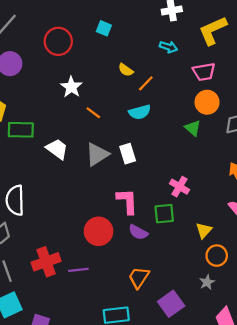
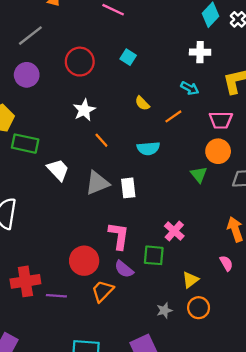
orange line: (146, 83) -> (173, 116), moved
orange trapezoid: (139, 277) -> (103, 291), moved
gray star: (207, 282) -> (164, 310), moved

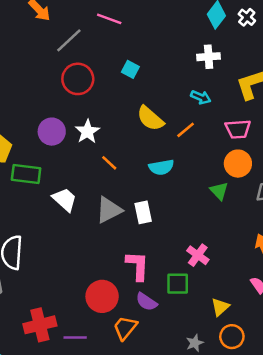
gray line: (30, 36) -> (69, 40), moved
purple circle: (27, 75) -> (52, 132), moved
yellow semicircle: (142, 103) -> (150, 118), size x1.6

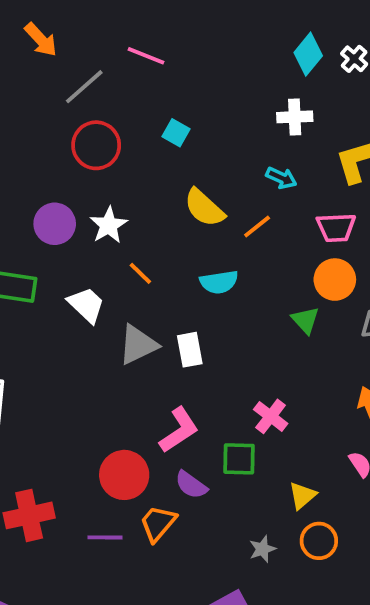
white trapezoid: (65, 200) -> (86, 305), moved
pink L-shape: (138, 266) -> (179, 430), turned 52
purple line: (75, 338) -> (105, 537), moved

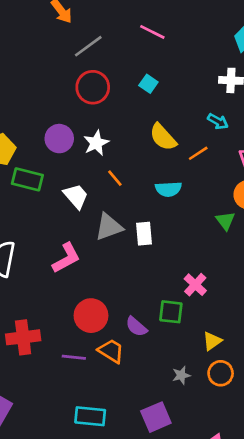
pink line: (146, 56) -> (152, 32), moved
pink L-shape: (179, 430) -> (66, 258), moved
orange trapezoid: (158, 523) -> (111, 351), turned 76

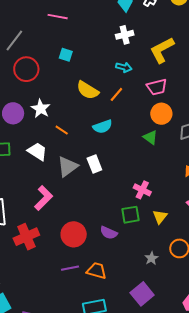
red cross: (23, 337) -> (26, 237), moved
yellow triangle: (212, 341) -> (160, 217), moved
orange trapezoid: (111, 351) -> (97, 271), moved

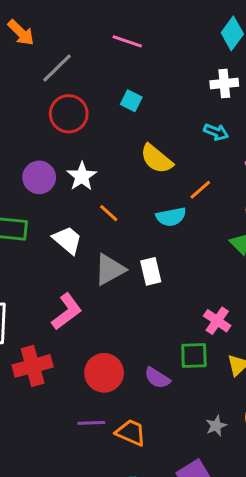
orange line: (116, 94) -> (200, 190), moved

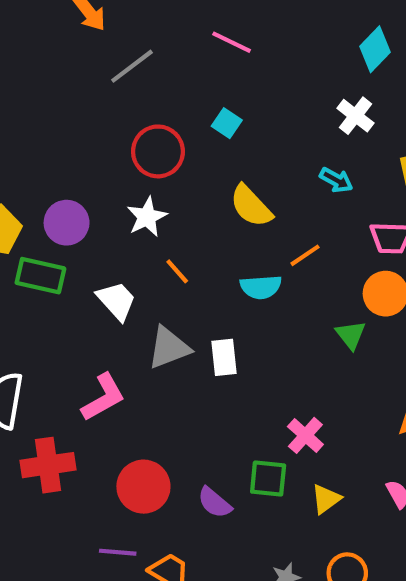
white cross: (224, 83) -> (355, 116), turned 36
red circle: (69, 114) -> (158, 151), moved
purple circle: (39, 177) -> (67, 223), moved

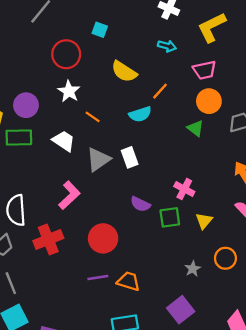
purple semicircle: (215, 503) -> (140, 204), moved

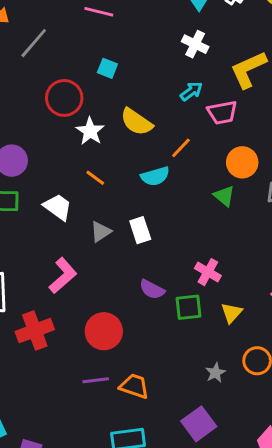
cyan arrow: (167, 46) -> (191, 91), turned -54
pink trapezoid: (205, 70) -> (222, 112), moved
white star: (69, 91) -> (90, 131), moved
gray triangle: (98, 159) -> (101, 232), size x0.7

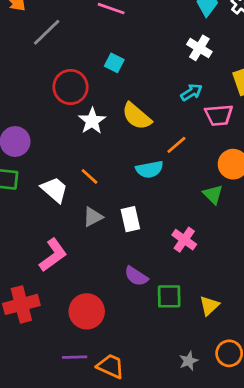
orange line: (95, 178) -> (90, 176), moved
pink cross: (208, 272) -> (184, 240), moved

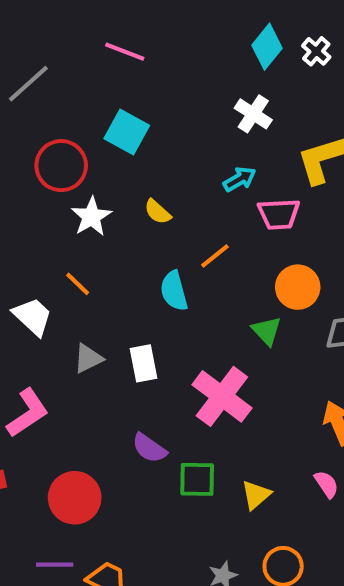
cyan square: (114, 63) -> (127, 132), size x1.5
yellow semicircle: (137, 116) -> (158, 212), size x0.6
cyan semicircle: (149, 169) -> (174, 291), turned 84
orange line: (90, 176) -> (78, 284), moved
pink cross: (184, 240) -> (222, 396), size x1.6

